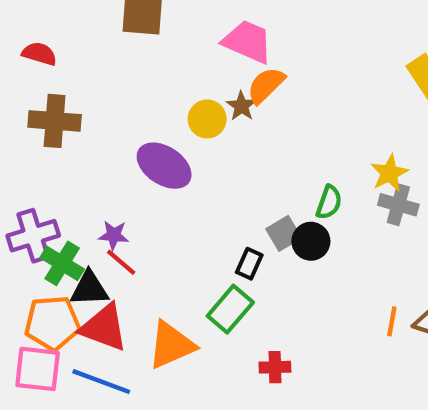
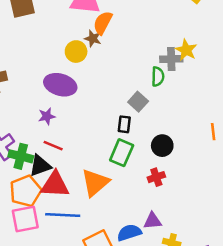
gray cross: (398, 205) -> (171, 59), moved
purple star: (114, 235) -> (47, 116), moved
black circle: (311, 241) -> (162, 146), moved

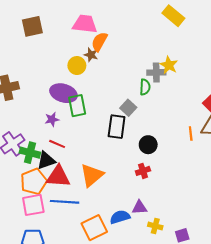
black rectangle: (124, 124) -> (117, 127), size x1.6
green rectangle: (122, 153) -> (77, 106), moved, turned -35

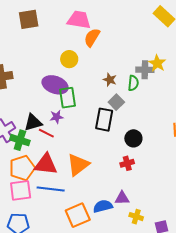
brown star: (91, 55) -> (110, 80), moved
purple star: (52, 119) -> (57, 117), moved
black triangle: (46, 161) -> (33, 123), moved

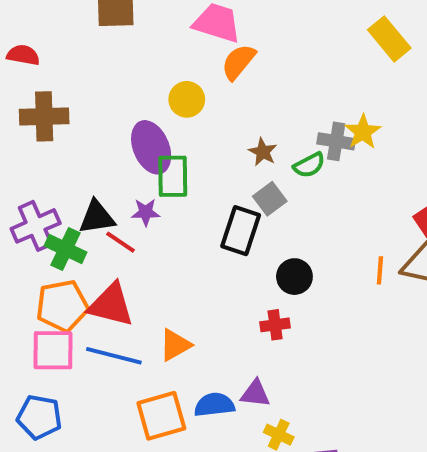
green semicircle: (133, 83) -> (309, 165), turned 49
purple ellipse: (55, 85) -> (151, 147), turned 40
orange triangle: (78, 165) -> (175, 345), moved, size x0.7

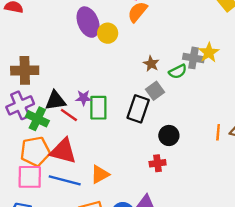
brown cross: (44, 116) -> (25, 70), moved
purple ellipse: (151, 147) -> (88, 22), moved
green rectangle: (173, 176) -> (98, 108), moved

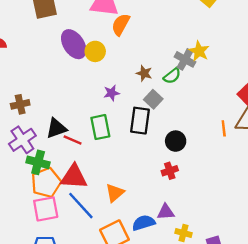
gray cross: (193, 58) -> (185, 59), turned 30
brown cross: (25, 70) -> (20, 104), size x0.7
purple star: (84, 98) -> (112, 93), moved
green cross: (37, 119) -> (38, 162), moved
blue line: (65, 180) -> (81, 206), turned 44

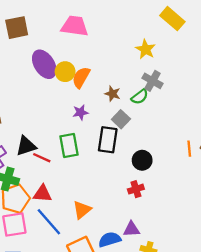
orange semicircle: (121, 25) -> (81, 77), moved
yellow star: (199, 51) -> (146, 49), moved
red triangle: (74, 177) -> (42, 194), size x0.7

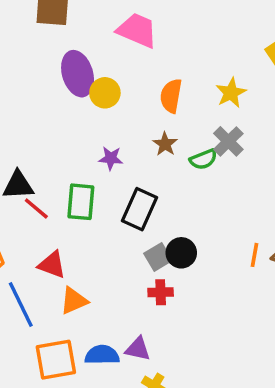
orange semicircle: (81, 77) -> (171, 96), moved, turned -35
gray square: (121, 119) -> (158, 257), moved
red triangle: (42, 194) -> (52, 265), moved

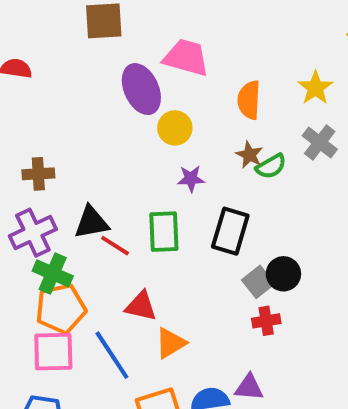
pink trapezoid: (137, 30) -> (186, 57), moved
yellow circle: (105, 93) -> (175, 128), moved
green semicircle: (203, 159) -> (271, 166), moved

